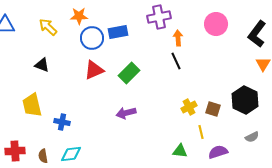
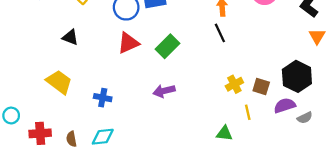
yellow trapezoid: (32, 105) -> (59, 82), turned 140
blue cross: (62, 122) -> (103, 98), moved
purple semicircle: (218, 152) -> (285, 105), moved

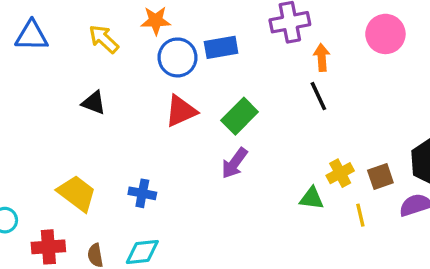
yellow trapezoid: (59, 82) -> (77, 193), moved
brown square: (261, 86) -> (380, 177), turned -36
purple arrow: (164, 91) -> (235, 163), moved, turned -40
green triangle: (224, 133) -> (312, 198), moved

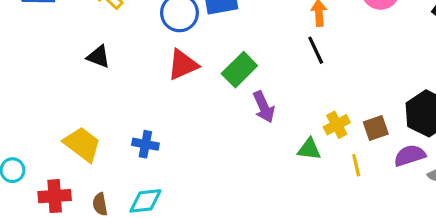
purple arrow: (235, 163) -> (264, 107), moved, turned -60

